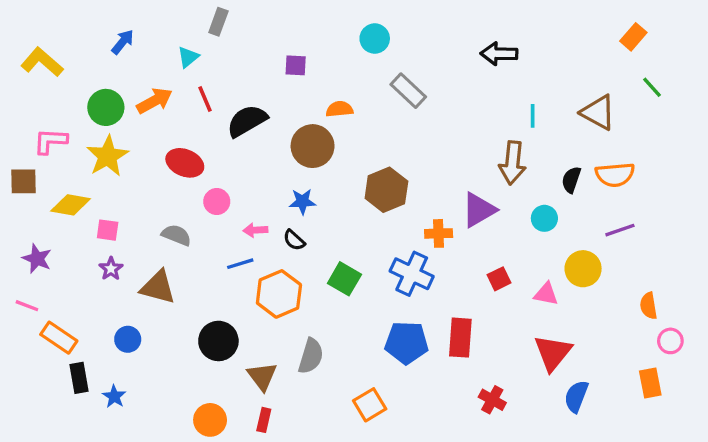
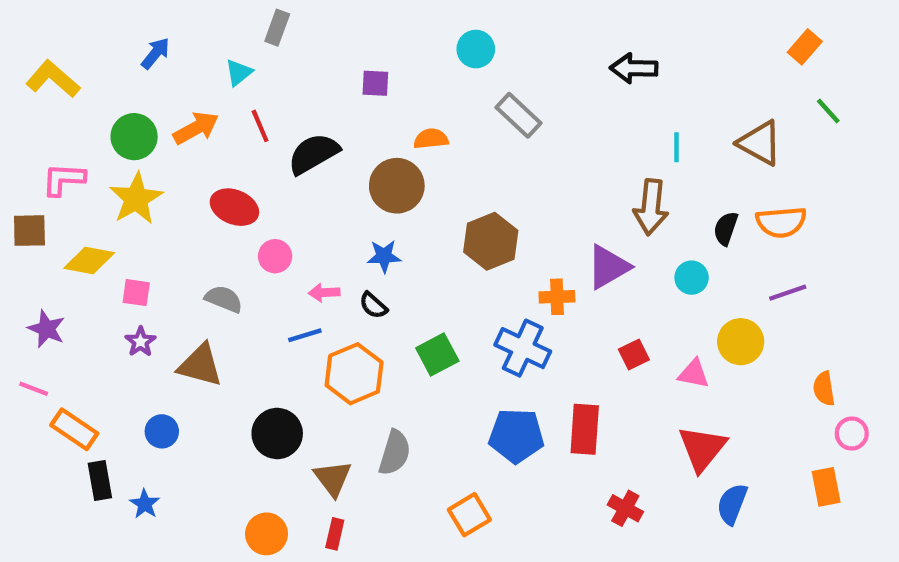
green square: (344, 279) -> (437, 354), turned 32

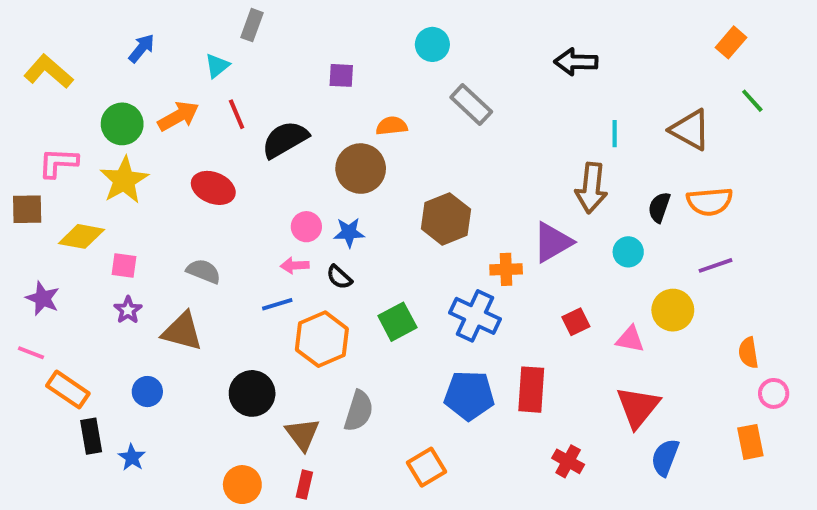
pink circle: (275, 256) -> (306, 227), moved

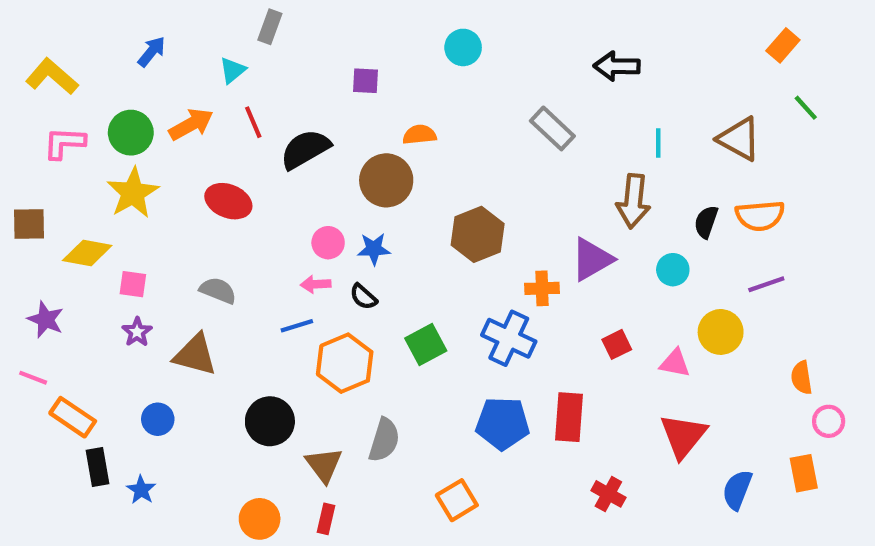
gray rectangle: (471, 105) -> (552, 128), moved
pink L-shape: (58, 163) -> (64, 143), moved
blue semicircle: (665, 457) -> (737, 490), moved

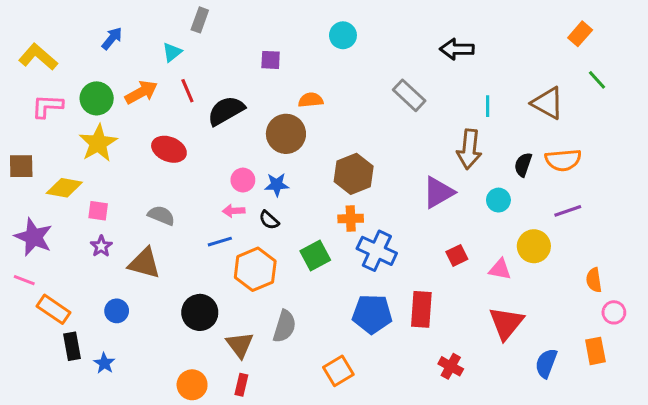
orange cross: (542, 288) -> (351, 219), moved
purple star: (46, 320) -> (33, 237), size x1.4

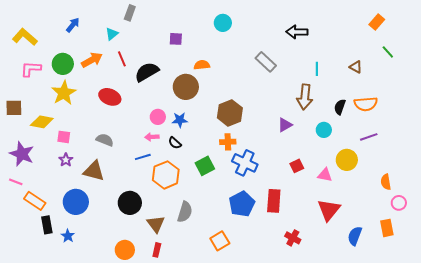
brown triangle: (548, 103) -> (356, 67), size x0.6
purple triangle: (438, 192) -> (285, 125), size x0.7
blue circle: (117, 311) -> (76, 202), size x1.6
blue pentagon: (372, 314) -> (242, 204), turned -30

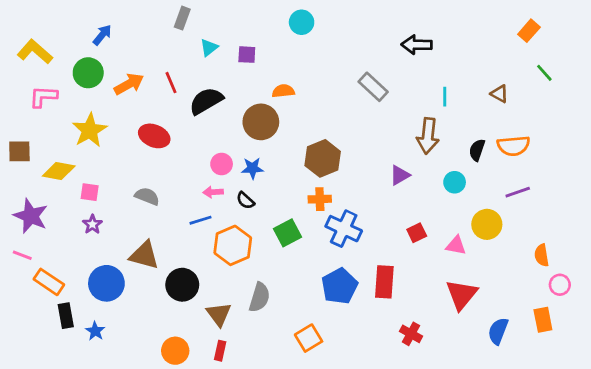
cyan circle: (223, 23) -> (302, 22), moved
cyan triangle: (112, 34) -> (209, 48), moved
green circle: (63, 64) -> (88, 73), moved
brown triangle: (94, 171) -> (144, 255), moved

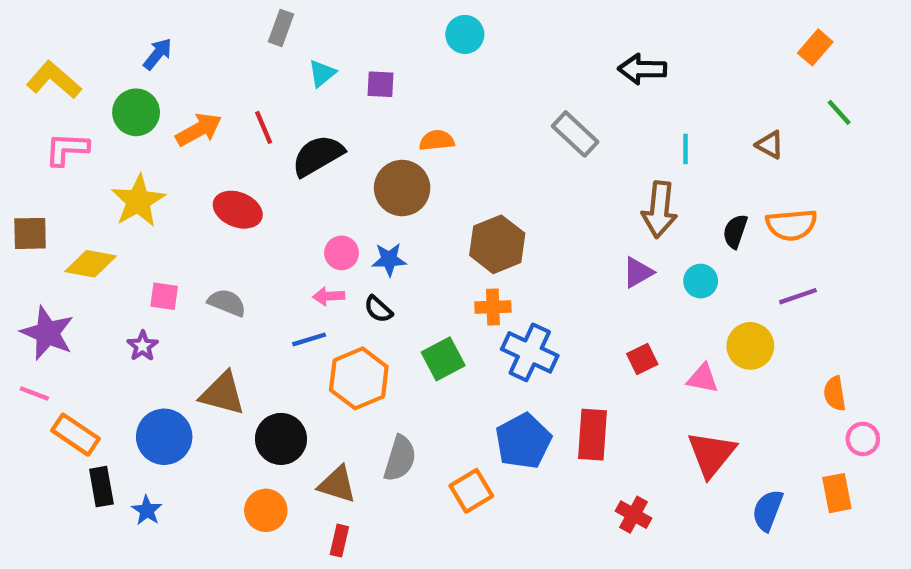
purple triangle: (400, 175) -> (638, 272), moved
pink square: (90, 192) -> (164, 296), moved
brown triangle: (219, 314) -> (337, 484), turned -36
orange square: (309, 338) -> (471, 491), moved
orange circle: (175, 351) -> (266, 510), moved

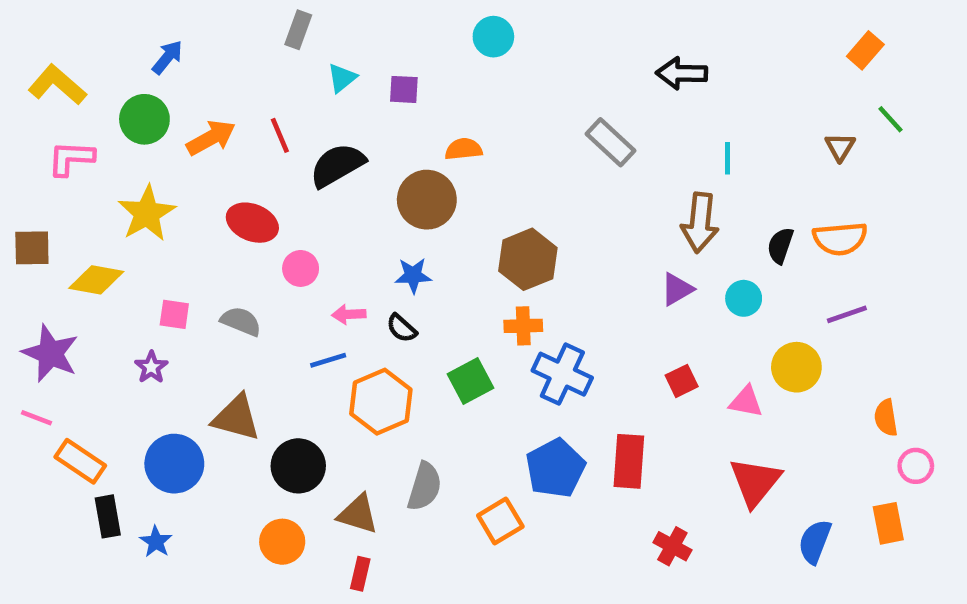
brown triangle: (770, 145) -> (840, 147), moved, turned 32
pink circle: (342, 253) -> (301, 268), moved

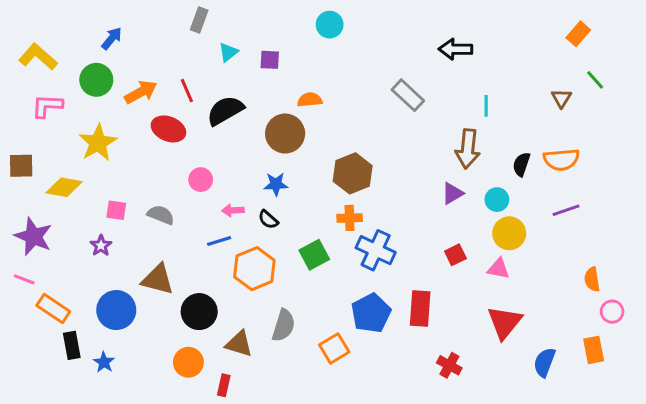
red ellipse: (252, 223) -> (168, 129), moved
yellow circle: (796, 367) -> (509, 233), moved
red rectangle: (360, 574) -> (224, 385), moved

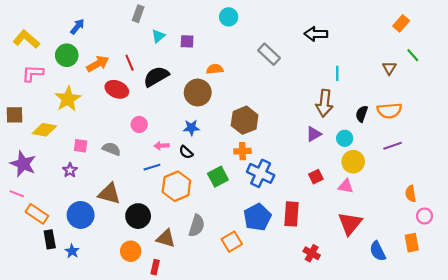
gray rectangle: (408, 95) -> (269, 54), moved
blue semicircle: (545, 362) -> (378, 251), turned -48

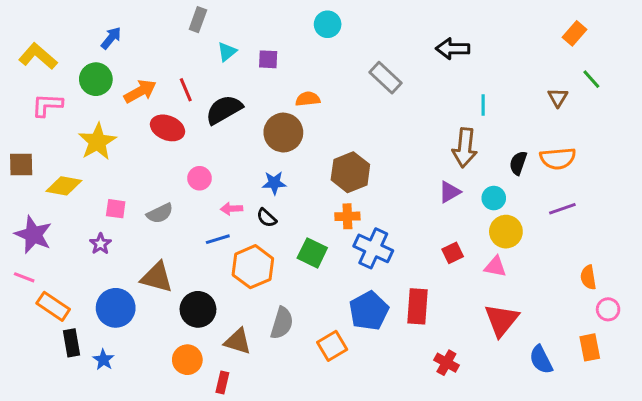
gray semicircle: (111, 149) -> (160, 213), turned 132
green square: (218, 177) -> (312, 253), turned -36

